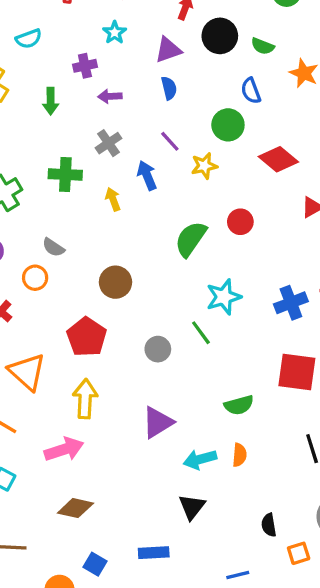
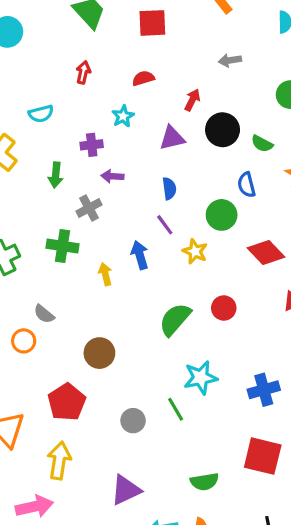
blue semicircle: (169, 88) -> (169, 188), moved
gray cross: (108, 143) -> (89, 208), moved
yellow star: (204, 166) -> (195, 251), turned 30

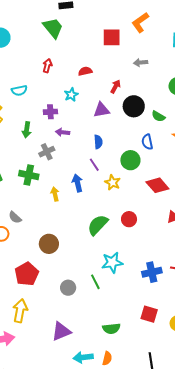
red square: (152, 23) -> (112, 37), moved
red square: (263, 456) -> (149, 314), size x0.7

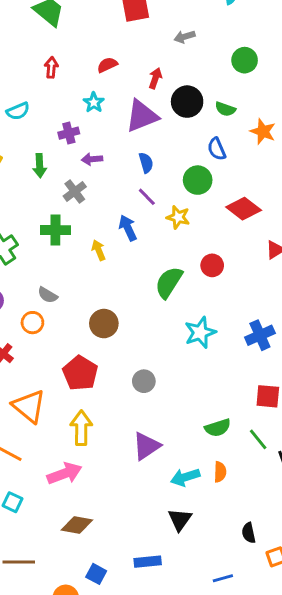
purple triangle: (102, 110) -> (142, 116), size x1.4
green line: (95, 282) -> (258, 439), moved

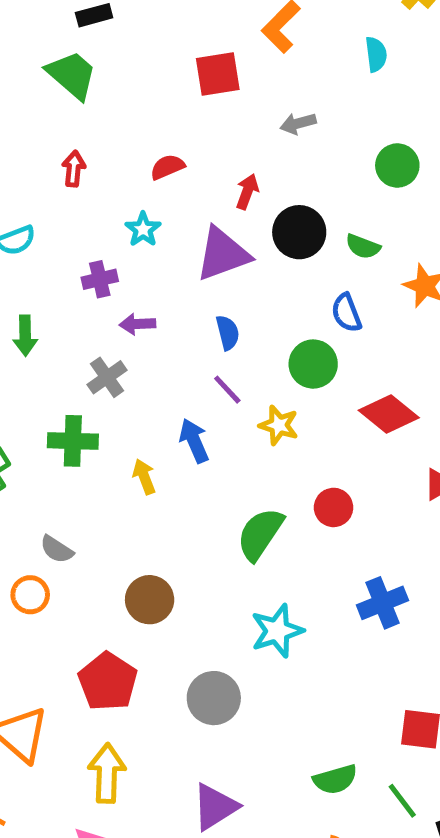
green arrow: (40, 166) -> (25, 336), moved
cyan star: (200, 333) -> (277, 631), moved
blue cross: (260, 335) -> (383, 603), moved
gray circle: (144, 381) -> (214, 698), size x1.4

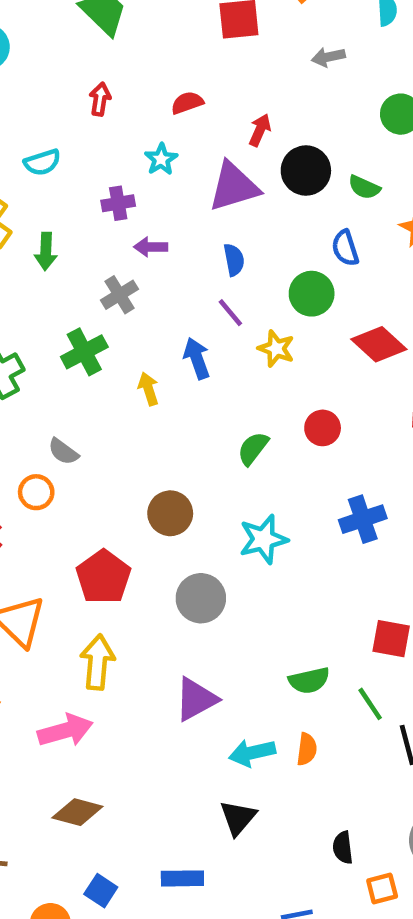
gray arrow: (298, 123) -> (328, 57), moved
green cross: (73, 441) -> (84, 352), turned -33
green semicircle: (260, 534) -> (253, 448), size x0.7
brown circle: (150, 600) -> (170, 513), moved

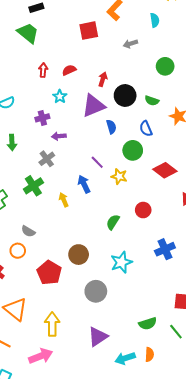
red arrow: (100, 99) -> (43, 70), moved
blue semicircle: (234, 260) -> (111, 127), moved
red pentagon: (103, 577) -> (49, 273), moved

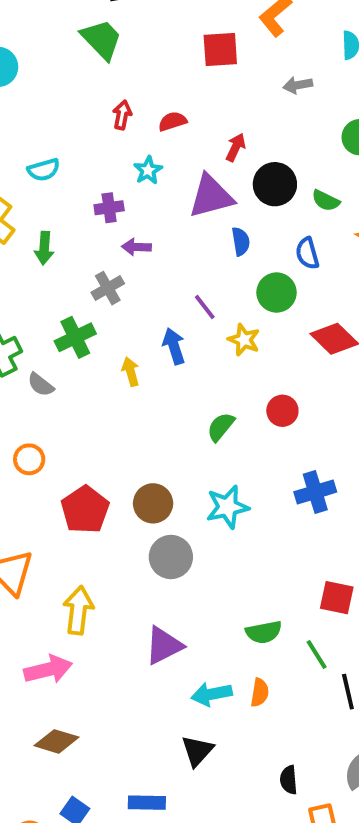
gray semicircle: (28, 231) -> (41, 385), moved
brown circle: (79, 255) -> (153, 503), moved

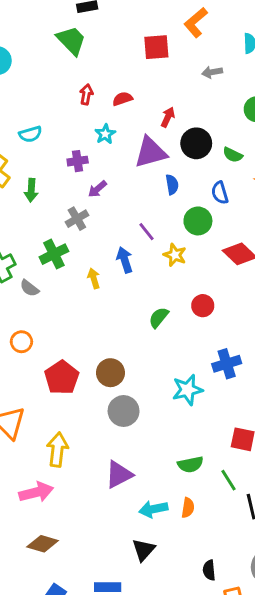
purple arrow: (137, 247) -> (97, 189), turned -42
cyan star: (227, 507) -> (187, 390), moved

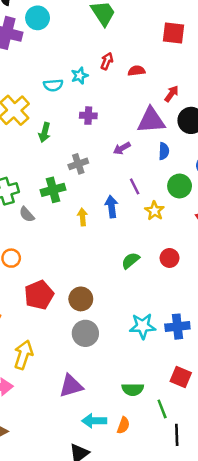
cyan star: (105, 134) -> (80, 76), moved
purple arrow: (97, 189) -> (122, 148), moved
blue cross: (227, 364) -> (177, 327), moved

